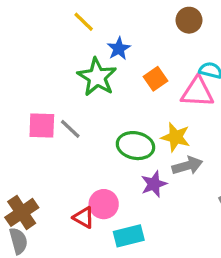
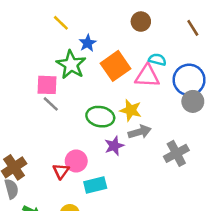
orange square: (156, 79) -> (115, 66), size x1.6
pink square: (42, 126) -> (47, 85), moved
red triangle: (84, 217) -> (61, 171), turned 36

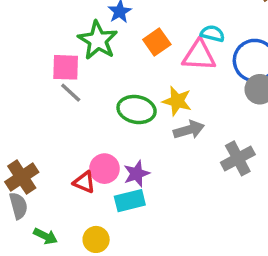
orange square: (115, 66) -> (157, 42), size x0.7
purple star: (114, 146) -> (137, 174), moved
red triangle: (61, 171) -> (84, 182), turned -42

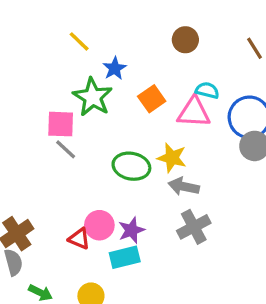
gray arrow: (189, 130) -> (184, 186), turned -152
gray cross: (238, 158) -> (194, 227), moved

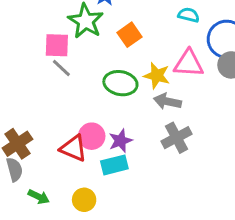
orange square: (152, 99) -> (130, 35), moved
pink triangle: (194, 112) -> (189, 63), moved
red triangle: (79, 239) -> (73, 148), size x1.4

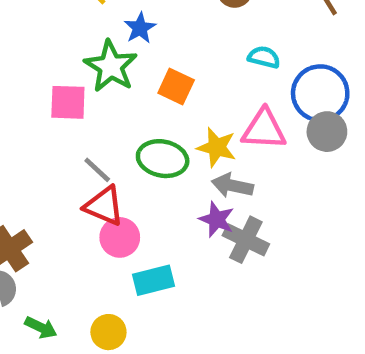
orange square: (130, 35) -> (176, 87), turned -30
gray line: (61, 68) -> (97, 170), moved
gray cross: (177, 138) -> (246, 240), turned -36
purple star: (120, 141) -> (217, 219), moved, turned -30
red triangle: (73, 148) -> (104, 206), moved

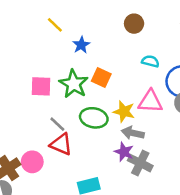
green star: (111, 66) -> (74, 84), moved
pink circle: (120, 237) -> (32, 162), moved

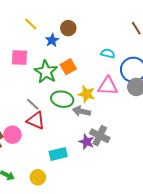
brown circle: (134, 24) -> (68, 28), moved
orange square: (101, 78) -> (68, 67), turned 35
pink square: (41, 86) -> (20, 58), moved
gray arrow: (133, 133) -> (81, 111), moved
purple star: (124, 152) -> (87, 142), moved

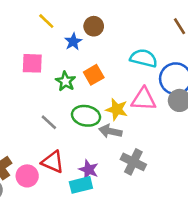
cyan semicircle: (108, 53) -> (144, 58), size x1.5
green star: (46, 72) -> (66, 81), size x0.7
red triangle: (36, 120) -> (53, 162), moved
pink circle: (12, 135) -> (27, 176), moved
purple star: (87, 142) -> (89, 170), moved

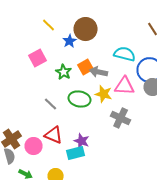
brown circle: (94, 26) -> (86, 29), size x1.5
pink square: (32, 63) -> (38, 58), turned -30
gray arrow: (110, 131) -> (99, 72), moved
gray cross: (133, 162) -> (121, 118), moved

